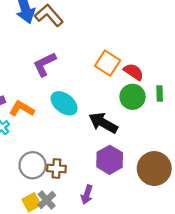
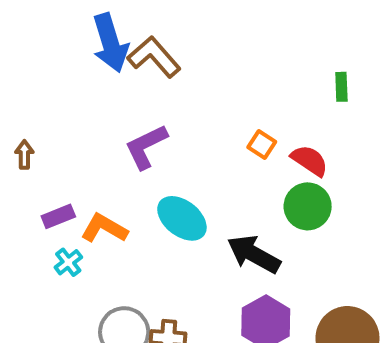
orange square: (108, 63) -> (262, 145), size x0.6
green rectangle: (160, 94) -> (341, 87), moved

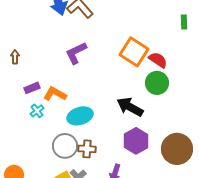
green rectangle: (341, 87) -> (184, 22), moved
orange square: (262, 145) -> (134, 52), size x2.0
cyan ellipse: (182, 218) -> (80, 116), moved, turned -55

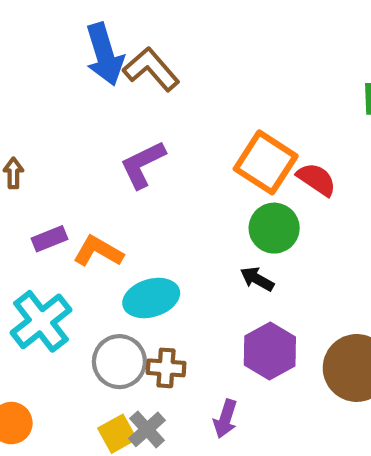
green circle: (157, 83) -> (274, 228), moved
black arrow: (130, 107) -> (257, 279), size x0.6
cyan cross: (37, 111) -> (41, 321), moved, size x2.0

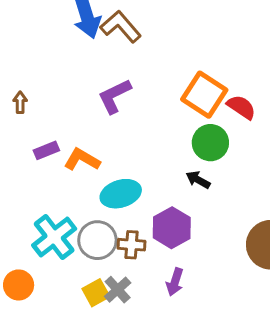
cyan cross: (41, 321) -> (54, 237), moved
purple hexagon: (270, 351) -> (172, 228), moved

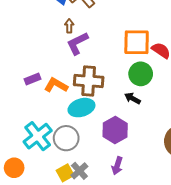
orange square: (204, 95) -> (137, 42), turned -32
brown arrow: (20, 102) -> (69, 26), moved
brown cross: (132, 245) -> (89, 81), moved, size x1.6

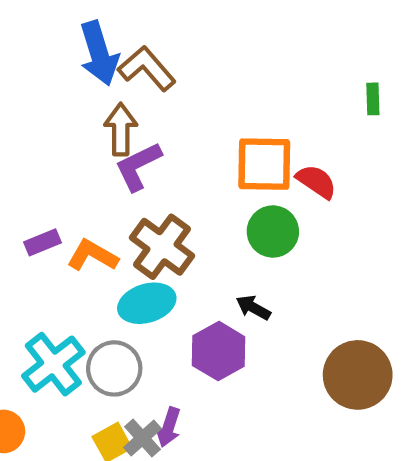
brown arrow: (69, 26) -> (121, 129), size x1.6
brown cross: (89, 81) -> (162, 247), turned 32
black arrow: (132, 98) -> (253, 308), moved
purple arrow: (117, 166) -> (169, 427), moved

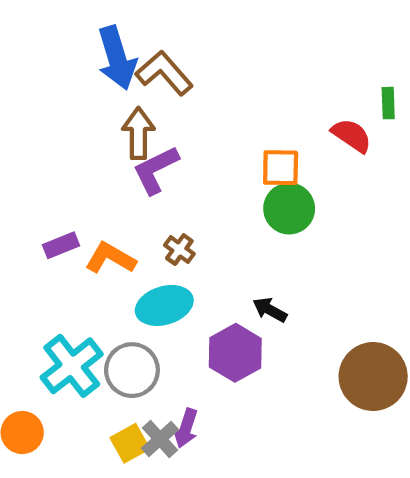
orange square: (264, 164) -> (281, 168), size x0.7
red semicircle: (316, 182) -> (352, 135), moved
green circle: (273, 231) -> (289, 209), moved
brown cross: (162, 247) -> (179, 250), size x0.5

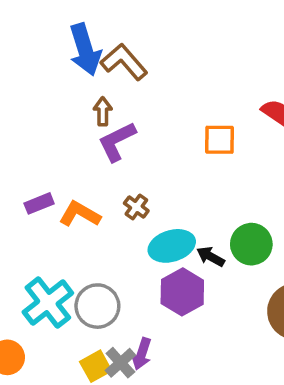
brown arrow: (138, 133) -> (103, 111), size x0.7
green circle: (289, 209) -> (251, 244), moved
cyan ellipse: (164, 305) -> (172, 246), moved

